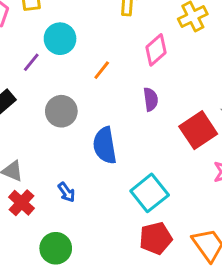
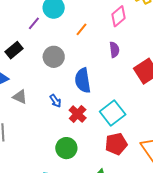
blue arrow: (66, 192) -> (55, 101), moved
red cross: (22, 203) -> (78, 114), moved
green circle: (56, 248) -> (66, 148), moved

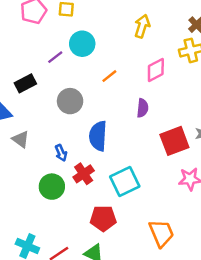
red pentagon: (116, 144) -> (103, 218), moved
green circle: (66, 148) -> (52, 187), moved

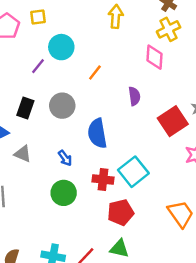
pink diamond: (156, 70) -> (154, 57), moved, turned -45
black rectangle: (25, 83) -> (25, 108), moved, turned -30
red cross: (84, 174) -> (103, 179), moved, turned -36

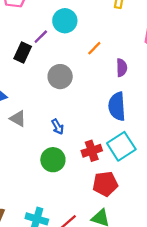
purple semicircle: (134, 96) -> (122, 68), moved
black rectangle: (25, 108) -> (23, 53), moved
blue semicircle: (97, 133) -> (117, 106), moved
red cross: (103, 179) -> (92, 151), turned -30

